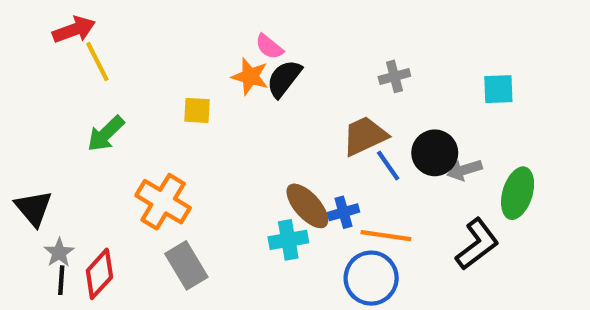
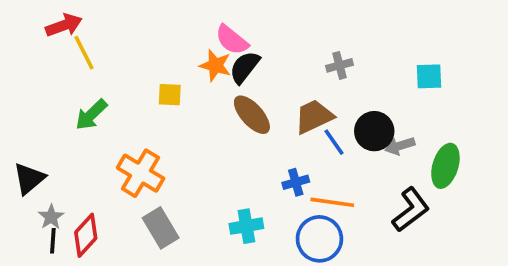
pink semicircle: (269, 47) -> (232, 40), size x1.4
brown ellipse: (307, 206) -> (252, 115), moved
black triangle: (34, 208) -> (29, 179), turned 30
cyan cross: (288, 240) -> (246, 226), moved

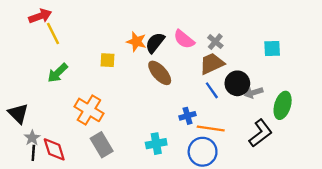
pink semicircle: (232, 40) -> (184, 39), moved
gray cross: (340, 65) -> (215, 42), turned -35
brown trapezoid: (314, 117) -> (212, 64), moved
black triangle: (29, 179) -> (18, 113), turned -35
red diamond: (86, 235) -> (54, 149), turned -60

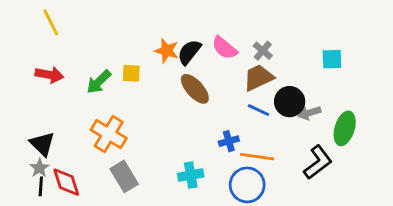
red arrow: (40, 16) -> (49, 75), moved, turned 30
yellow line: (53, 33) -> (51, 22), moved
green arrow: (58, 73) -> (99, 82), moved
blue line: (212, 90) -> (258, 110), turned -30
black triangle: (18, 113) -> (42, 144), moved

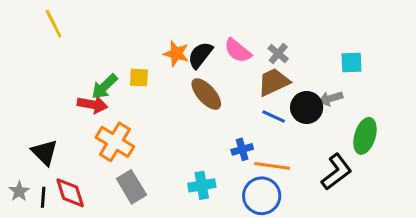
red arrow: (49, 75) -> (92, 104), moved
gray arrow: (309, 113) -> (331, 98), moved
gray star: (39, 168) -> (19, 191), moved

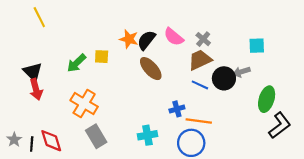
red arrow: (92, 104) -> (36, 89), moved, turned 65
black triangle: (45, 152) -> (33, 72), moved
black L-shape: (337, 172) -> (280, 125), moved

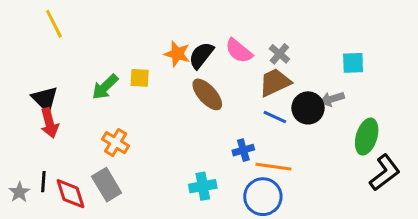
orange cross: (84, 104) -> (116, 143), size x0.7
gray rectangle: (96, 136) -> (107, 185), moved
black line: (32, 144) -> (43, 182), moved

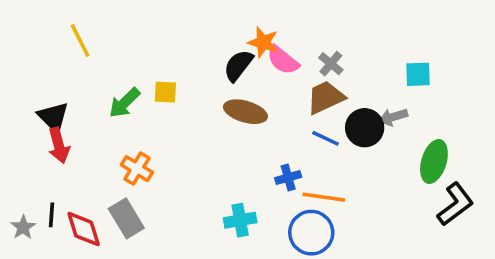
yellow line: (54, 24) -> (80, 41), moved
orange star: (177, 54) -> (263, 42), moved
brown ellipse: (207, 94) -> (245, 112), turned -32

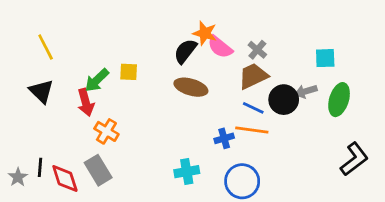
yellow line: (80, 41) -> (46, 47), moved
red arrow: (59, 145) -> (86, 102), moved
green ellipse: (434, 161) -> (339, 100), moved
orange line: (324, 197) -> (252, 130), moved

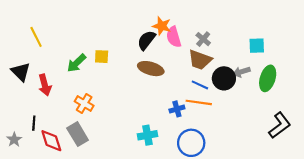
pink semicircle: (220, 47) -> (174, 37), turned 35
brown trapezoid: (253, 76) -> (200, 60), turned -135
black triangle: (41, 91) -> (21, 72), moved
red arrow: (86, 102) -> (45, 85), moved
black line: (40, 167) -> (34, 123), moved

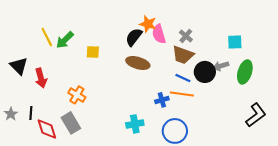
yellow line: (36, 37) -> (47, 37), moved
green arrow: (76, 63) -> (65, 40), moved
gray star: (14, 140) -> (11, 114), moved

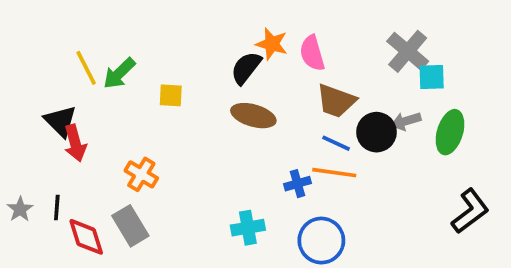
pink semicircle: (159, 34) -> (312, 53), moved
gray cross: (186, 36) -> (408, 51), moved, size x1.6
black triangle: (19, 66) -> (60, 121), moved

